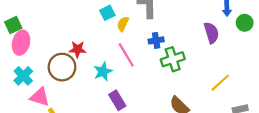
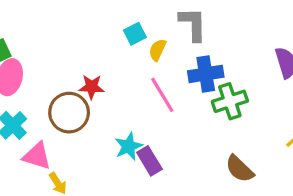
blue cross: (156, 40) -> (206, 74), size x1.5
cyan star: (103, 71) -> (129, 146), moved

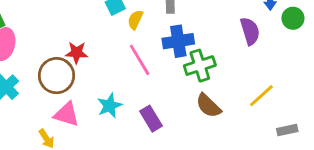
pink triangle: (37, 156) -> (67, 114), moved
purple rectangle: (149, 161) -> (151, 119), moved
brown semicircle: (239, 169) -> (208, 106), moved

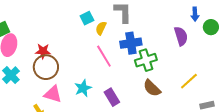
red star: (77, 53) -> (43, 51), moved

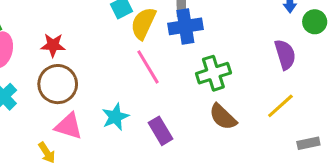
yellow semicircle: (101, 28) -> (143, 23), size x1.5
purple semicircle: (181, 36) -> (285, 54), moved
blue cross: (131, 43) -> (185, 26), moved
red star: (43, 51) -> (53, 45), moved

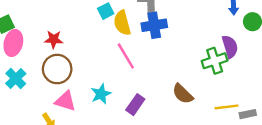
yellow semicircle: (143, 23) -> (122, 23), turned -40
green cross: (213, 73) -> (215, 61), moved
yellow line: (280, 106) -> (226, 107), moved, turned 35
purple rectangle: (160, 131) -> (135, 105), turned 66

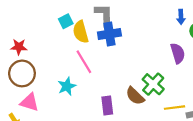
green cross: (215, 61) -> (153, 84), moved, turned -30
cyan star: (101, 94) -> (67, 86), moved
purple rectangle: (135, 105) -> (107, 105), moved, turned -42

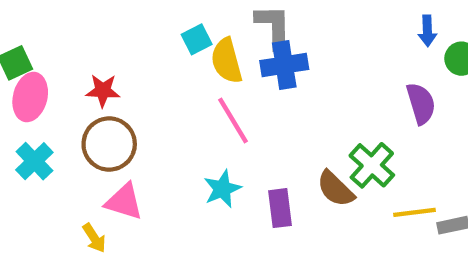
cyan star: (67, 86) -> (222, 189), moved

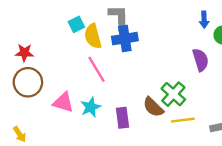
pink triangle: (124, 202) -> (63, 102), moved
yellow line: (415, 212) -> (183, 120), moved

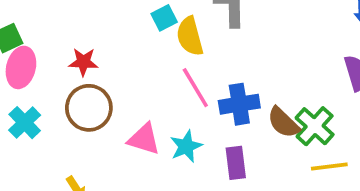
blue cross: (125, 39) -> (239, 104), moved
brown semicircle: (153, 107) -> (283, 123), moved

